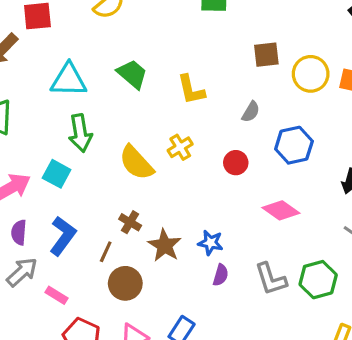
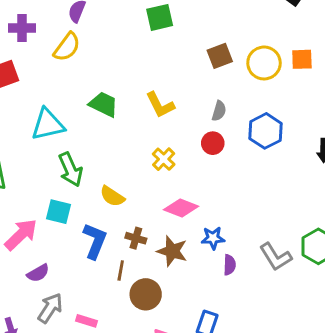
yellow semicircle: (136, 163) -> (112, 196), moved, size x0.7
red circle: (236, 163) -> (213, 143), moved
pink diamond: (281, 210) -> (181, 208), moved
purple semicircle: (19, 232) -> (38, 273), turned -110
blue L-shape: (63, 236) -> (95, 241), moved

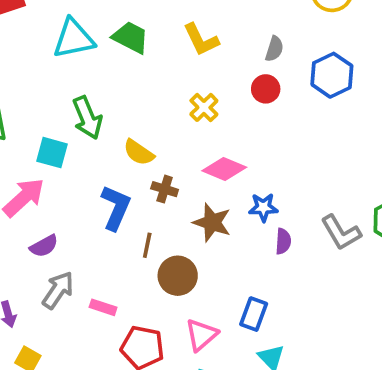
cyan triangle: (48, 124) -> (74, 39), moved
cyan square: (59, 212) -> (52, 153), moved
brown cross: (136, 238) -> (165, 189), moved

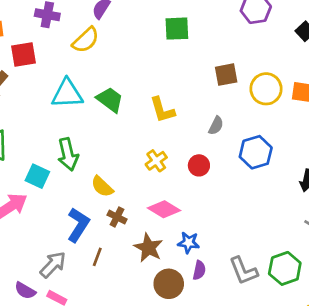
red circle: (266, 89) -> (199, 165), moved
purple semicircle: (44, 246) -> (25, 291), moved, turned 50
brown circle: (178, 276) -> (169, 284), moved
gray arrow: (58, 290) -> (53, 265), moved

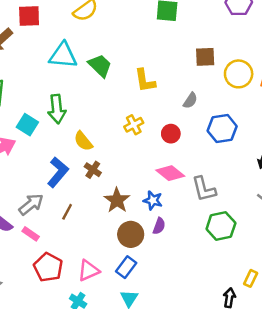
pink diamond: (164, 209) -> (170, 173), moved
brown line: (97, 257) -> (67, 212), moved
green hexagon: (285, 268) -> (221, 226), moved
gray L-shape: (243, 271) -> (204, 189), moved

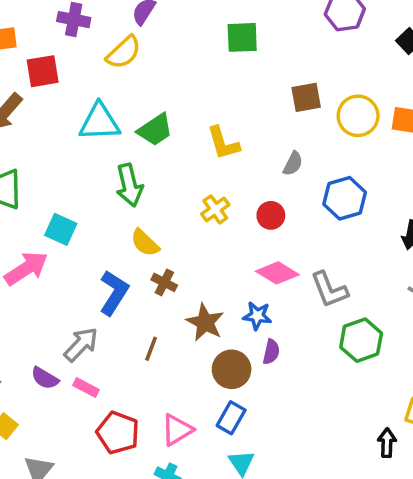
green trapezoid: (100, 66) -> (155, 130), turned 110
green arrow: (57, 109) -> (129, 185), moved
brown line: (67, 212) -> (151, 349), moved

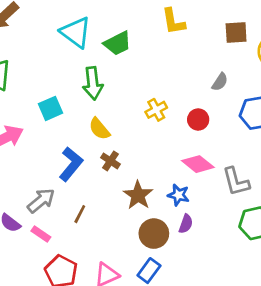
cyan triangle: (100, 122) -> (76, 32), turned 32
yellow L-shape: (223, 143) -> (173, 21), moved
cyan square: (61, 229) -> (50, 108), moved, turned 35
brown line: (151, 349) -> (80, 214), moved

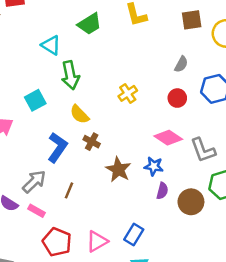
cyan triangle: (76, 32) -> (51, 45), moved, size x0.7
green trapezoid: (118, 43) -> (90, 24), moved
red circle: (198, 119) -> (177, 98), moved
brown circle: (154, 234) -> (191, 202), moved

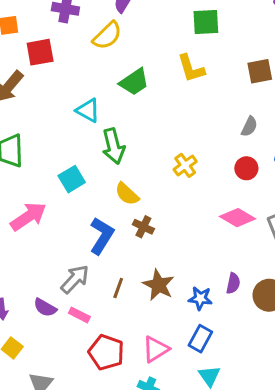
blue star: (154, 166) -> (200, 298), moved
brown star: (118, 169) -> (158, 285), moved

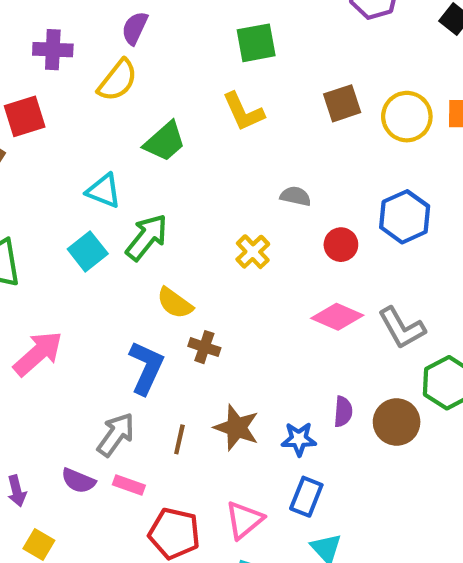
gray semicircle: (249, 126) -> (296, 196), moved, turned -96
green arrow: (113, 146) -> (147, 237), turned -120
cyan square: (72, 179) -> (88, 251), moved

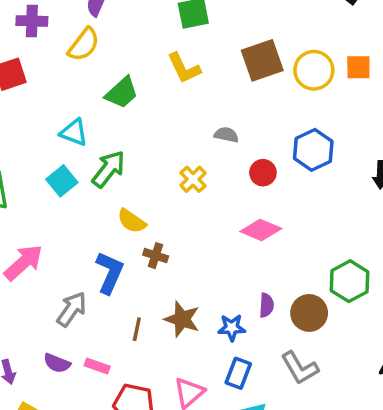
brown square: (342, 103) -> (262, 60), size x1.4
gray L-shape: (402, 328) -> (300, 368), moved
gray arrow: (116, 435) -> (72, 309), moved

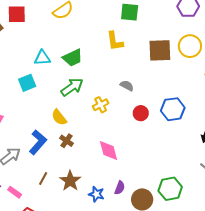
yellow circle: (314, 70) -> (190, 46), moved
green trapezoid: (122, 93) -> (73, 58), moved
cyan triangle: (74, 132) -> (42, 58), turned -42
green arrow: (109, 169) -> (72, 87), moved
pink diamond: (261, 230) -> (108, 151), moved, turned 35

